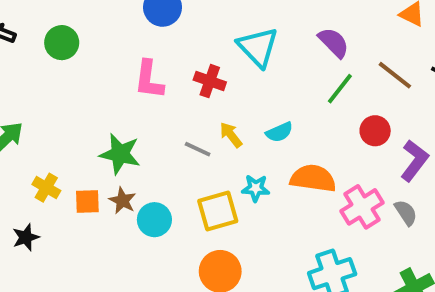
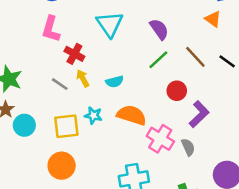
pink L-shape: (149, 80) -> (51, 29), moved
red cross: (210, 81) -> (74, 54), moved
pink cross: (362, 207) -> (160, 139), turned -36

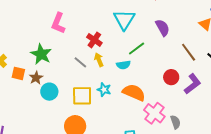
pink L-shape: (51, 29) -> (58, 23), moved
green line: (158, 60) -> (137, 48), moved
purple L-shape: (199, 114) -> (193, 84), moved

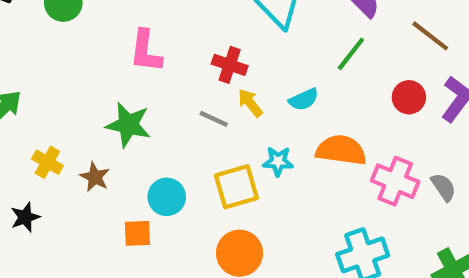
green line: (137, 48) -> (351, 54), moved
orange square: (18, 73) -> (137, 233), moved
brown star: (36, 78) -> (95, 177), moved

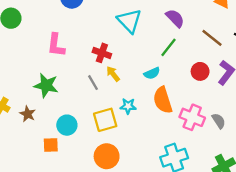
cyan semicircle: (304, 99) -> (152, 73), moved
gray line: (214, 119) -> (93, 83), turned 35
orange semicircle: (341, 150) -> (163, 100), turned -116

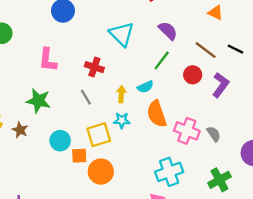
red circle: (200, 71) -> (193, 75), moved
yellow arrow: (113, 74) -> (121, 94), moved, turned 42
orange square: (51, 145) -> (79, 156), moved

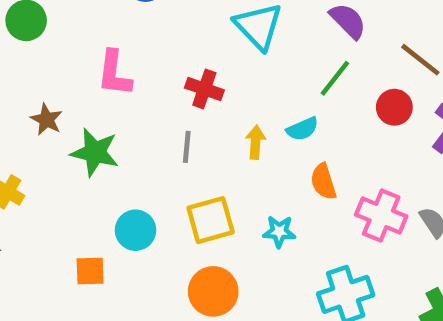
gray line: (86, 97) -> (187, 147), turned 35
orange semicircle: (157, 114) -> (323, 182), size x0.7
cyan star: (122, 120) -> (279, 232), moved
brown star: (20, 130) -> (46, 120), moved
orange square: (79, 156) -> (90, 271), moved

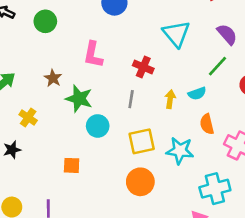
cyan circle: (136, 230) -> (98, 126), moved
cyan star: (279, 232) -> (180, 151), size x1.5

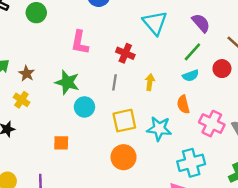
brown star: (53, 78) -> (27, 74), moved
cyan semicircle: (197, 94) -> (191, 76), moved

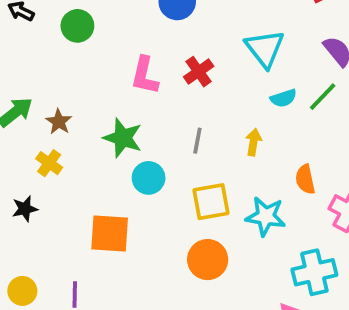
red cross: (125, 53) -> (199, 72), moved, turned 30
cyan semicircle: (191, 76) -> (283, 98), moved
orange square: (61, 143) -> (110, 233), size x1.6

